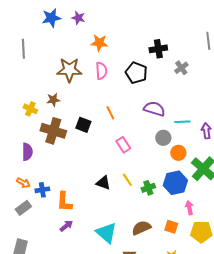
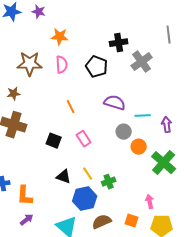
gray cross: (181, 68) -> (142, 62), size x1.5
black square: (83, 125) -> (54, 141), moved
blue hexagon: (175, 183) -> (85, 199), moved

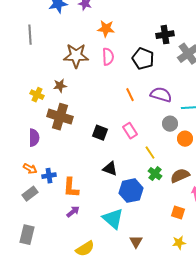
orange line: (71, 107) -> (130, 95), moved
yellow line: (88, 174) -> (150, 153), moved
green cross: (109, 182) -> (155, 174), turned -32
brown semicircle: (102, 222) -> (180, 176), moved

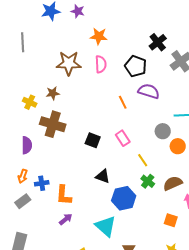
black cross: (165, 35) -> (158, 42), turned -30
purple semicircle: (161, 95) -> (149, 91), moved
orange arrow: (30, 169) -> (23, 176), turned 80

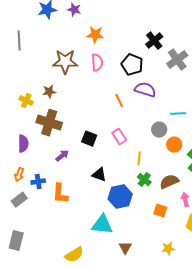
yellow line: (143, 160) -> (139, 159), turned 40
purple arrow: (66, 219) -> (62, 156), moved
orange square: (171, 220) -> (160, 211), moved
cyan triangle: (106, 226) -> (102, 225), turned -35

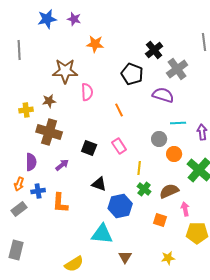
pink semicircle: (97, 63) -> (87, 92), moved
purple semicircle: (145, 90) -> (163, 95), moved
yellow cross: (26, 101) -> (26, 110), turned -32
purple semicircle: (23, 144) -> (31, 162), moved

